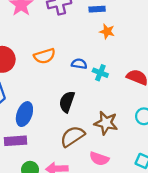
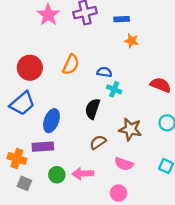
orange semicircle: (45, 56) -> (71, 64), turned -48
cyan cross: (100, 73) -> (114, 89), moved
brown semicircle: (72, 136) -> (98, 142), size x0.7

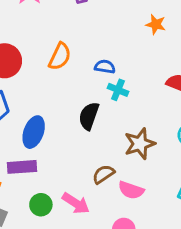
orange star: (131, 41) -> (156, 24), moved
brown star: (130, 129) -> (140, 144), turned -30
brown semicircle: (98, 142) -> (103, 174), moved
pink arrow: (83, 174) -> (76, 203), turned -144

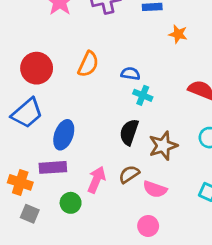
black semicircle: (89, 116) -> (129, 132), moved
pink arrow: (76, 203) -> (96, 180), moved, turned -100

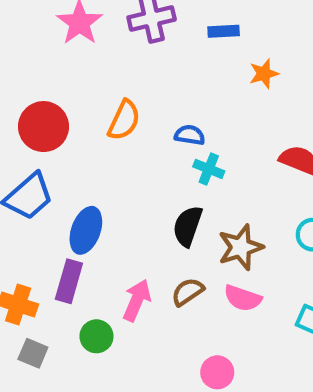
orange star: (178, 34) -> (264, 74), turned -30
purple rectangle: (53, 167) -> (69, 281), turned -70
pink semicircle: (155, 189) -> (243, 298), moved

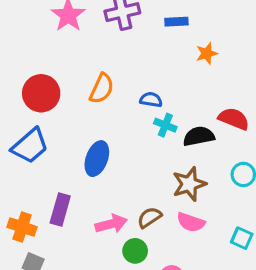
black semicircle: (188, 226) -> (199, 136), moved, turned 60
blue ellipse: (86, 230) -> (97, 159), moved
pink arrow: (137, 300) -> (111, 224), turned 52
green circle: (96, 336) -> (135, 251), moved

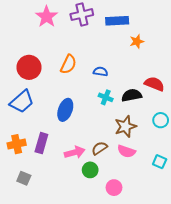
blue rectangle: (176, 22) -> (117, 21), size x1.5
cyan cross: (165, 125) -> (106, 97), moved
orange cross: (22, 227) -> (17, 144), moved, turned -30

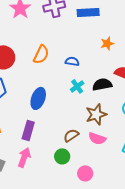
orange star: (137, 41) -> (107, 43), moved
cyan cross: (106, 97) -> (77, 86), turned 32
purple rectangle: (41, 143) -> (28, 130), moved
pink arrow: (75, 152) -> (24, 157), moved, turned -54

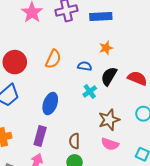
orange star: (107, 43) -> (106, 48), moved
black semicircle: (102, 84) -> (109, 76), moved, turned -48
brown semicircle: (71, 135) -> (75, 141), moved, turned -56

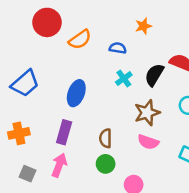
orange semicircle: (53, 59) -> (80, 39), turned 30
red circle: (15, 62) -> (47, 22), moved
black semicircle: (109, 76) -> (154, 75), moved

